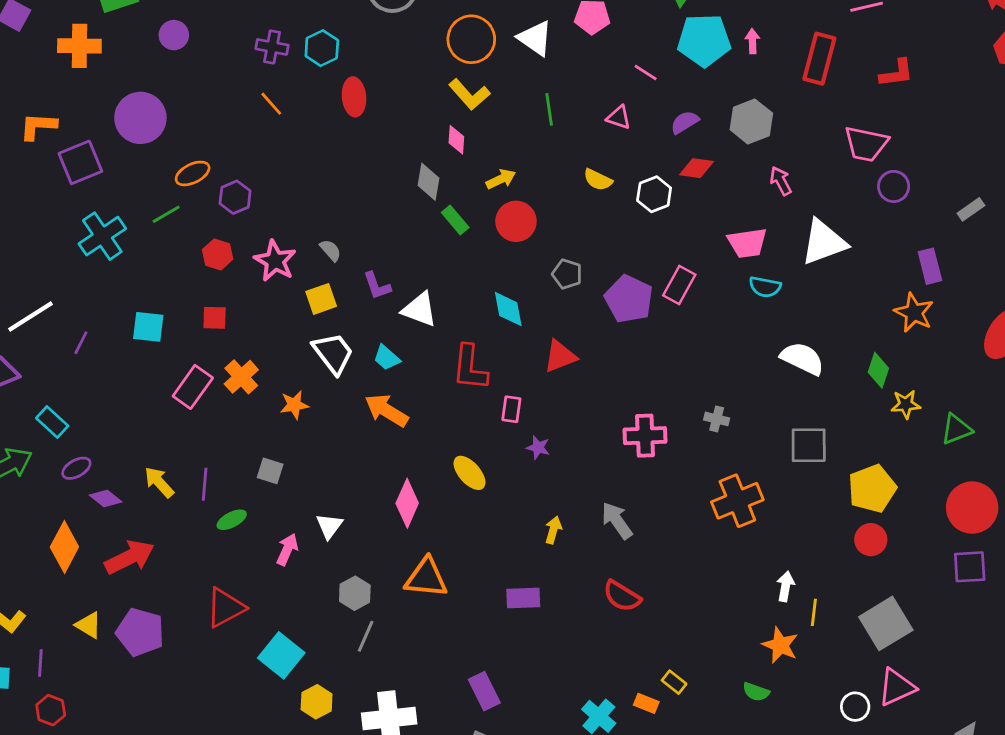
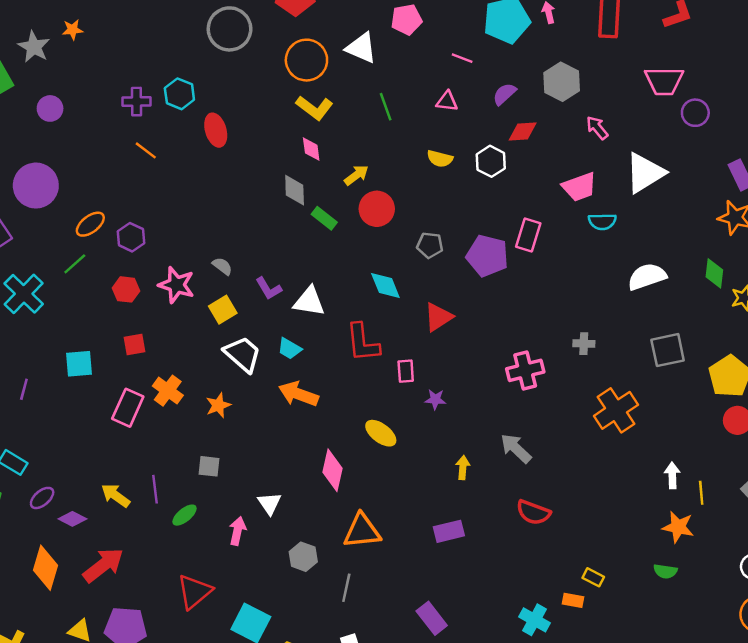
white semicircle: (802, 358) -> (647, 277), turned -33
gray line: (366, 636) -> (346, 588), moved

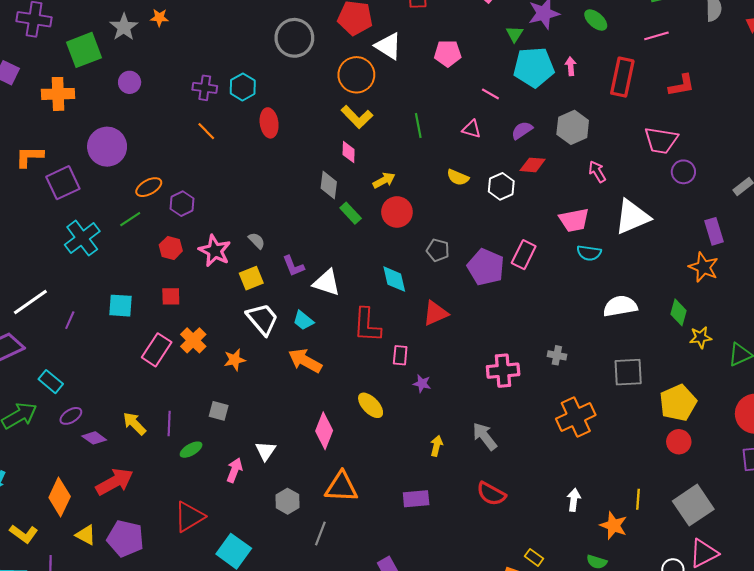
white triangle: (361, 48) -> (388, 46), moved
white arrow: (672, 475) -> (574, 500), moved
orange diamond: (45, 568) -> (60, 497), moved

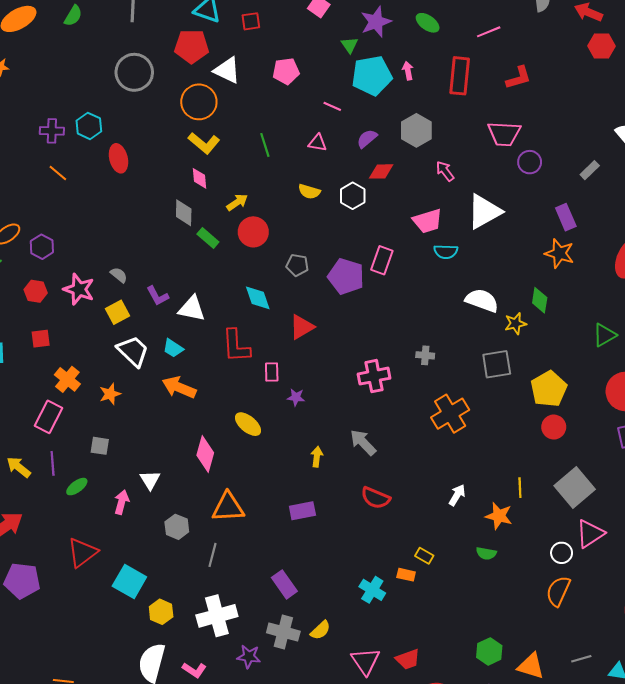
white semicircle: (620, 306) -> (482, 300), turned 36
yellow star: (701, 337) -> (515, 324), moved
pink rectangle: (157, 350) -> (49, 417), moved
white arrow: (574, 500) -> (457, 495), turned 30

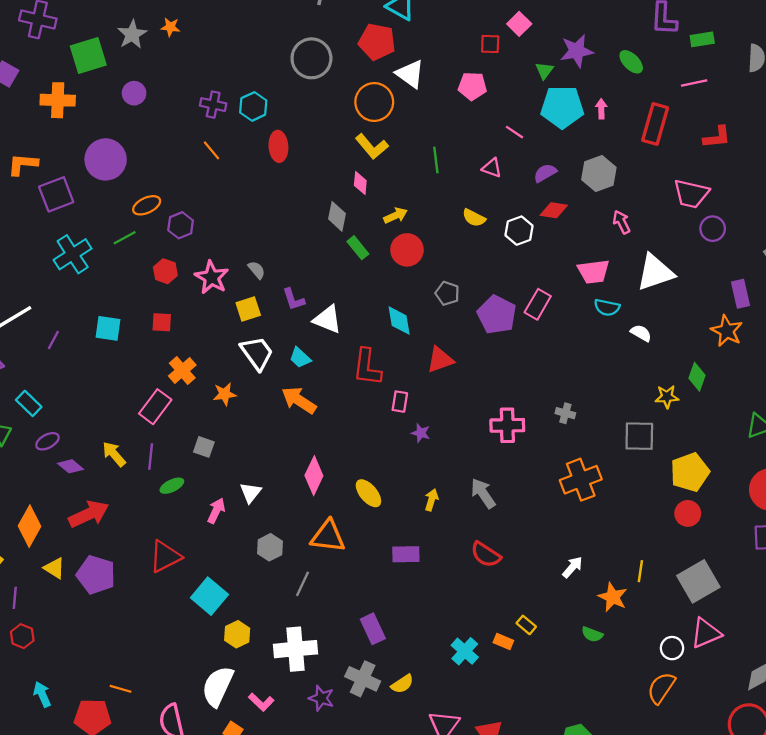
red square: (251, 21) -> (490, 44), moved
white semicircle: (482, 300) -> (641, 333), moved, size x0.6
yellow ellipse: (248, 424) -> (368, 493), moved

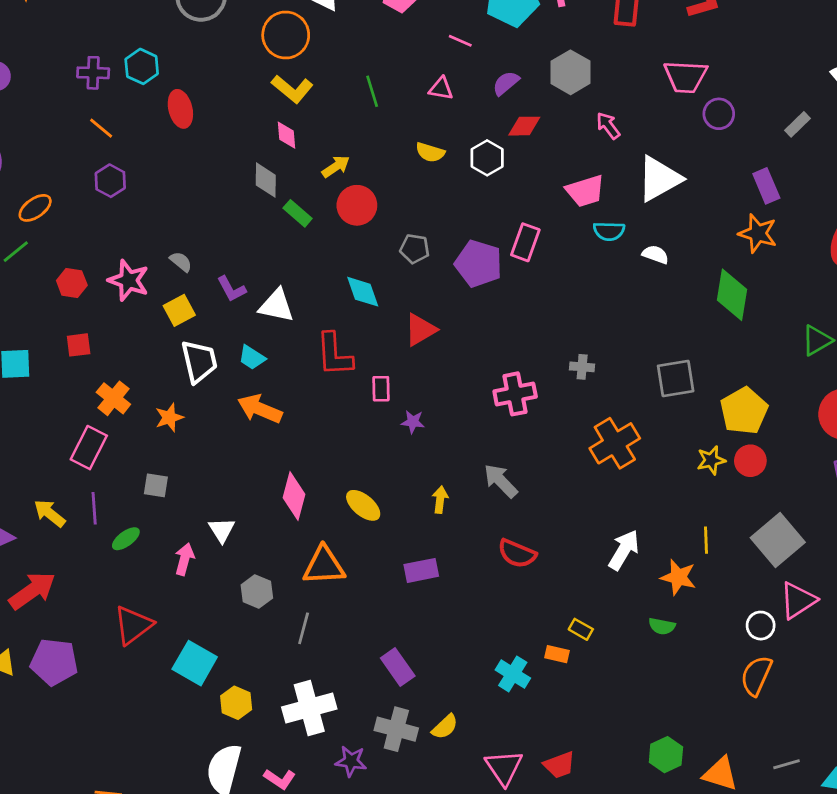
purple hexagon: (181, 225) -> (110, 181), moved
white trapezoid: (257, 353) -> (199, 361), turned 33
green diamond: (697, 377) -> (732, 295), size x1.5
yellow star: (667, 397) -> (711, 460), moved
white arrow: (572, 567) -> (624, 550), size x1.4

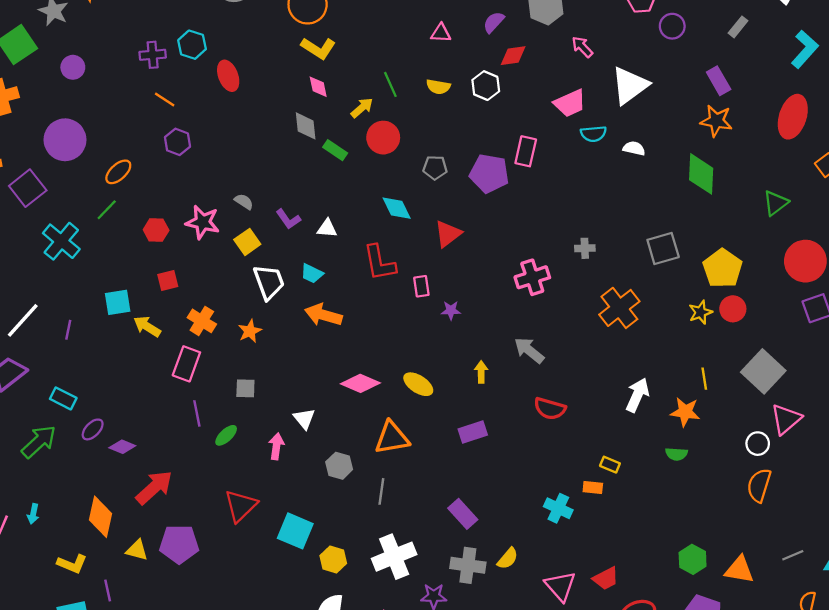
green line: (372, 91) -> (390, 84), moved
white triangle: (277, 306) -> (327, 228), size x0.7
pink diamond: (294, 496) -> (360, 383), turned -75
yellow arrow: (50, 513) -> (147, 326), moved

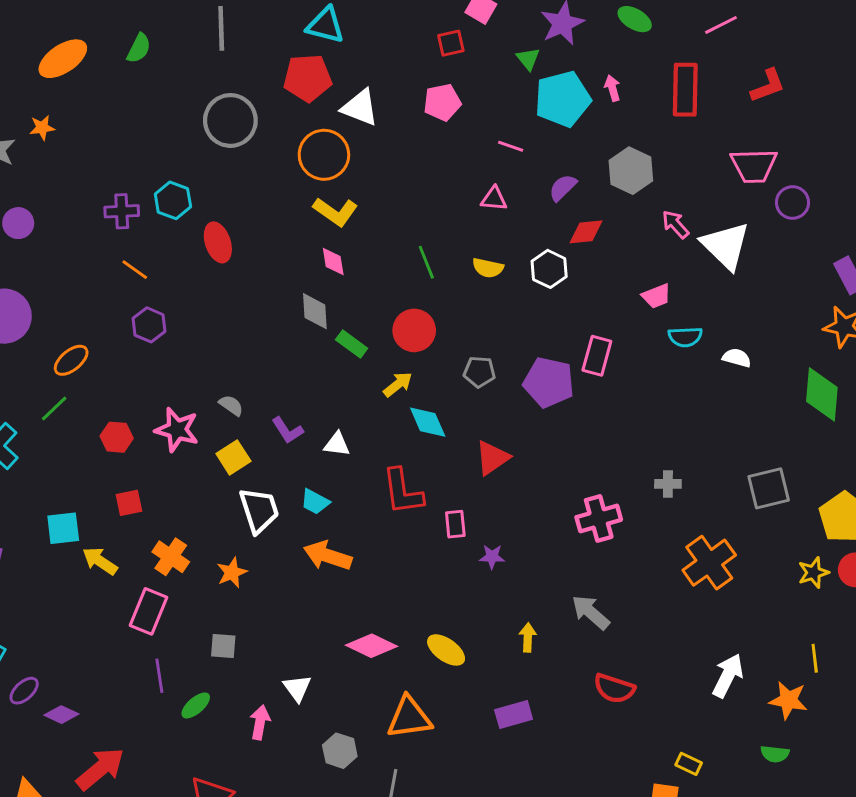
white triangle: (630, 85) -> (726, 246), moved, turned -42
pink trapezoid: (570, 103) -> (656, 296), size x0.7
yellow arrow: (362, 108) -> (398, 384), moved

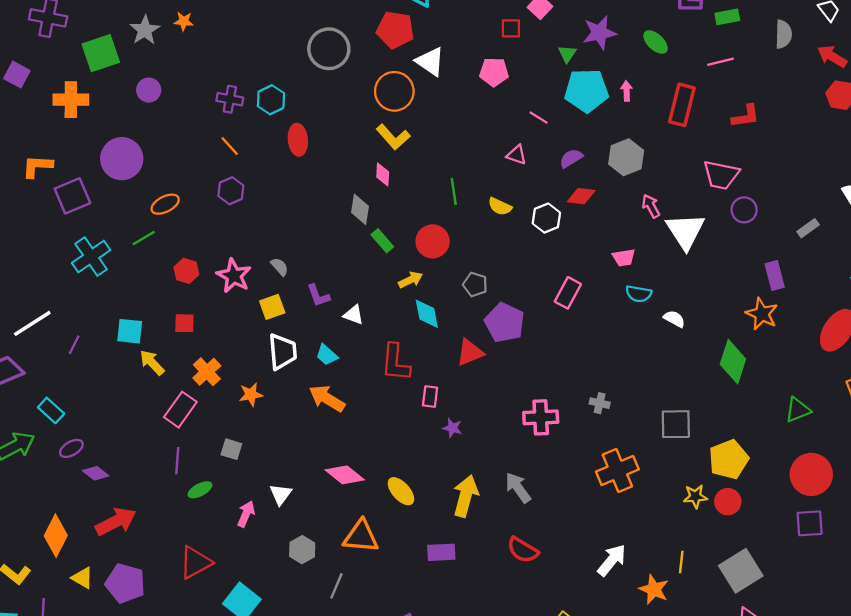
purple pentagon: (549, 382) -> (505, 323), moved
yellow arrow: (528, 637) -> (466, 496), size x1.8

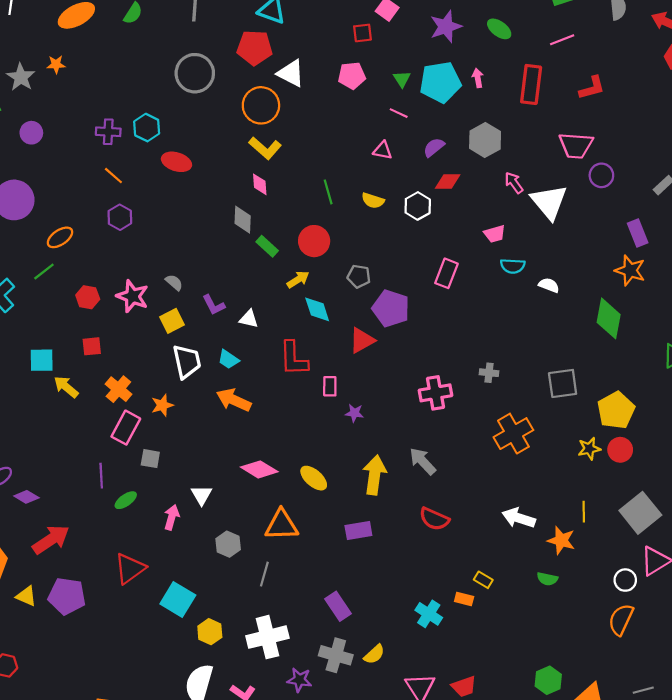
green triangle: (567, 54) -> (402, 79), moved
red ellipse: (298, 140) -> (176, 162), turned -60
pink rectangle: (180, 410) -> (126, 428), moved
white arrow: (612, 560) -> (519, 518), turned -104

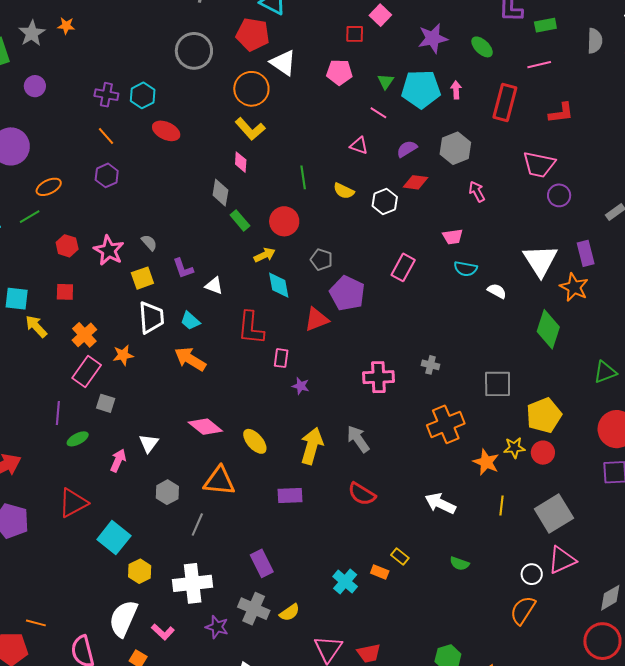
white triangle: (549, 202) -> (540, 261), moved
orange star: (561, 540) -> (486, 462), moved

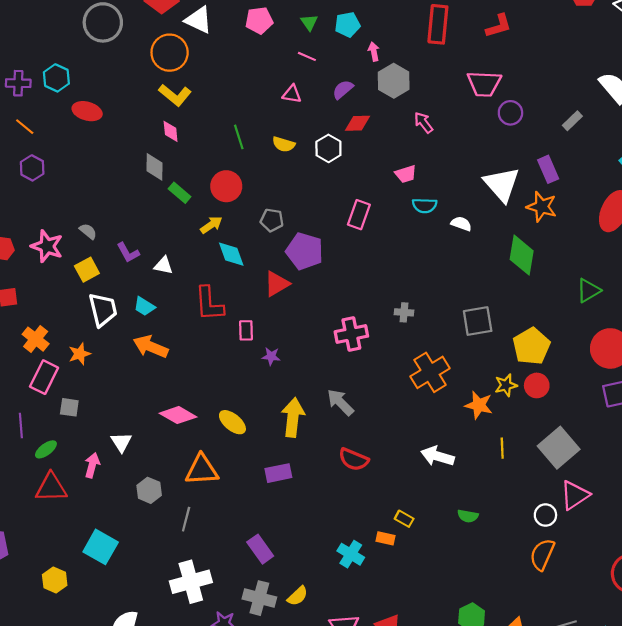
cyan pentagon: (421, 89) -> (348, 25), size x0.6
pink arrow: (456, 90) -> (374, 52), moved
red triangle: (73, 503) -> (51, 488), moved, turned 36
yellow hexagon: (140, 571) -> (55, 580), moved

